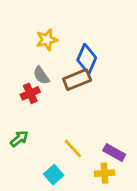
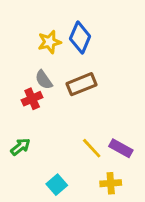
blue diamond: (87, 59) -> (80, 38), moved
yellow line: (73, 148) -> (92, 148), moved
purple rectangle: (114, 153) -> (121, 148), moved

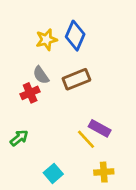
purple rectangle: (121, 148) -> (100, 128), moved

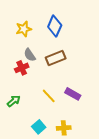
yellow star: (46, 40) -> (24, 29), moved
yellow line: (86, 139) -> (49, 96), moved
yellow cross: (104, 172) -> (64, 128), moved

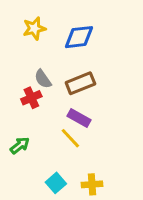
blue diamond: (55, 26) -> (79, 37), turned 60
yellow star: (24, 29) -> (34, 28), moved
purple rectangle: (73, 94) -> (79, 118), moved

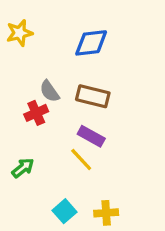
yellow star: (34, 28) -> (20, 33), moved
brown rectangle: (80, 83) -> (93, 96), turned 36

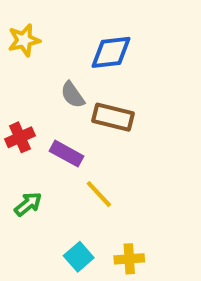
gray semicircle: (50, 91) -> (73, 95), moved
red cross: (36, 113) -> (20, 137), moved
purple rectangle: (91, 136) -> (66, 154), moved

